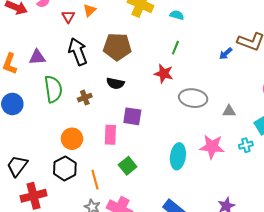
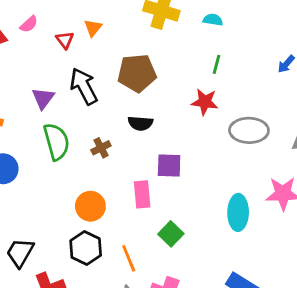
purple triangle: (37, 57) -> (43, 98), moved, turned -42

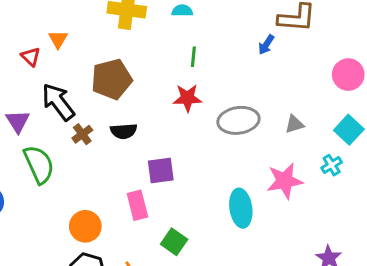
brown cross: (101, 148) -> (82, 134), moved

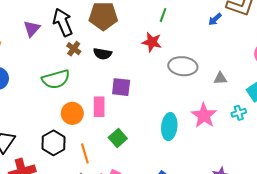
brown cross: (82, 134) -> (74, 49), turned -32
green semicircle: (39, 164) -> (56, 79), moved, turned 84
pink star: (285, 181) -> (204, 115), turned 30
orange circle: (85, 226) -> (72, 113), moved

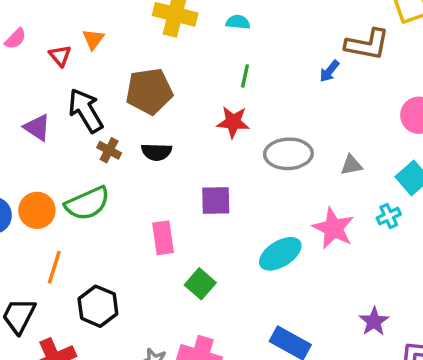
purple triangle: (32, 29) -> (37, 128), turned -30
purple square: (121, 87) -> (216, 200), moved
orange circle: (72, 113) -> (37, 210), moved
cyan ellipse: (169, 127) -> (280, 254), turned 60
orange line: (85, 153) -> (54, 267), moved, turned 42

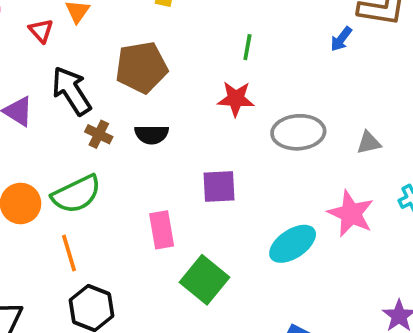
orange line: (54, 267) -> (69, 253), moved, turned -32
green square: (200, 284) -> (205, 280), size x1.4

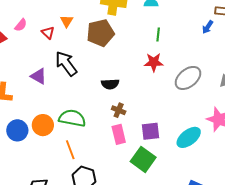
brown pentagon: (141, 67) -> (100, 33), moved
gray ellipse: (298, 132) -> (188, 78), turned -32
brown cross: (99, 134) -> (119, 110), moved
purple square: (219, 187) -> (151, 131), moved
green semicircle: (76, 194) -> (72, 118), turned -140

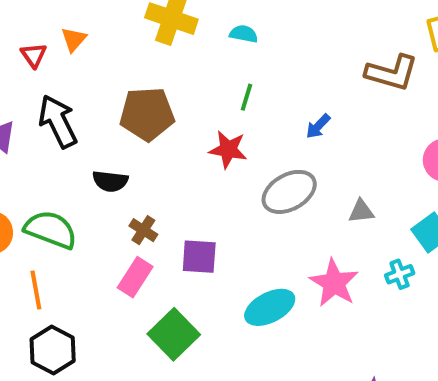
blue arrow: (208, 27) -> (318, 126), moved
brown pentagon: (100, 33) -> (147, 114), moved
black semicircle: (110, 84) -> (110, 181), moved
purple square: (151, 131) -> (199, 257), moved
pink rectangle: (119, 134) -> (135, 277), turned 36

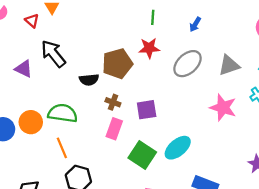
brown pentagon: (147, 114) -> (117, 64), moved
gray triangle: (361, 211) -> (229, 65), size x1.5
cyan ellipse: (270, 307) -> (178, 148), moved

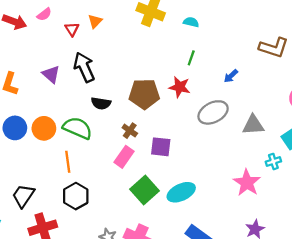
black semicircle: (89, 80) -> (101, 103), moved
pink star: (223, 108) -> (247, 183), moved

